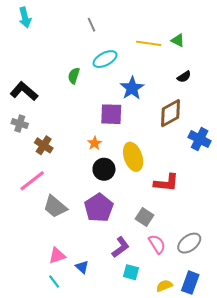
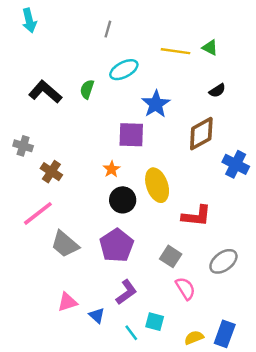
gray line: (91, 25) -> (108, 29), turned 40
black L-shape: (24, 91) -> (45, 92), moved
gray ellipse: (189, 243) -> (223, 261), moved
purple L-shape: (121, 247) -> (126, 292), moved
cyan line: (54, 282) -> (131, 333), moved

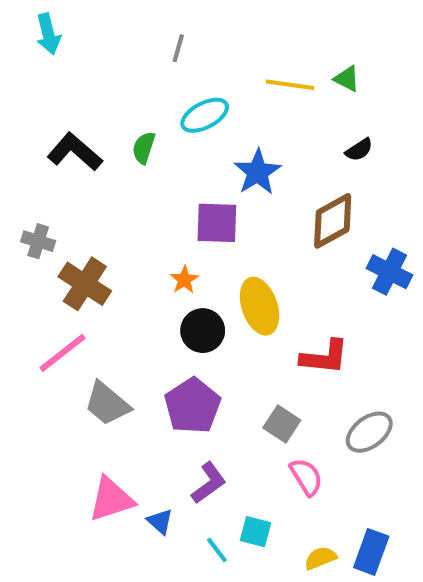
brown cross: (51, 172) -> (85, 284), size x1.4
pink triangle: (67, 302) -> (111, 499), size x1.4

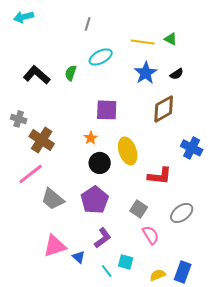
cyan arrow: (48, 34) -> (24, 17), turned 90
blue star: (257, 172) -> (146, 73), moved
blue cross: (390, 272) -> (192, 148), moved

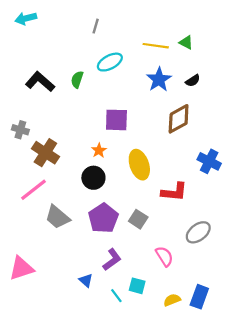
black circle: (100, 163) -> (93, 178), moved
gray square: (139, 209) -> (138, 219), moved
pink triangle: (55, 246) -> (21, 268), moved

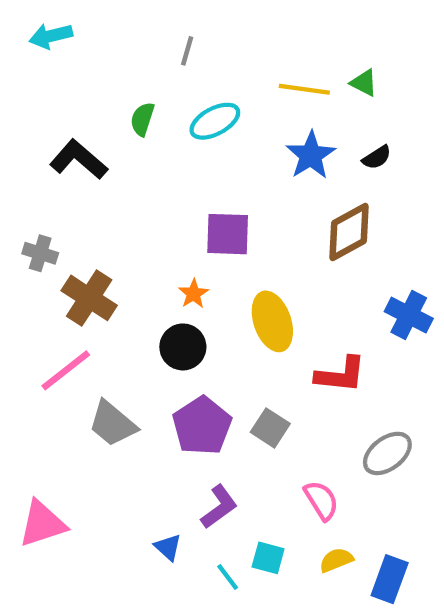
green semicircle: (77, 80) -> (142, 119), moved
yellow semicircle: (172, 300) -> (336, 560), moved

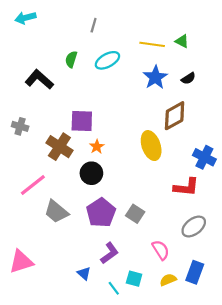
purple square: (228, 234) -> (82, 121), moved
brown cross: (89, 298) -> (59, 147), moved
yellow ellipse: (272, 321) -> (151, 146), moved
red L-shape: (341, 375) -> (186, 187), moved
blue rectangle: (390, 579) -> (195, 272), moved

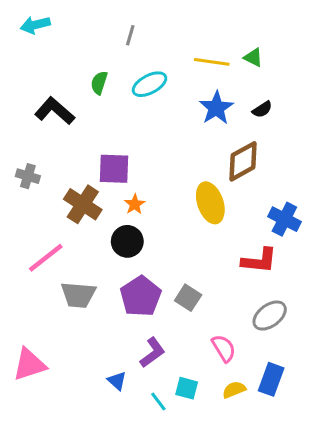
gray trapezoid: (56, 212) -> (78, 295), turned -35

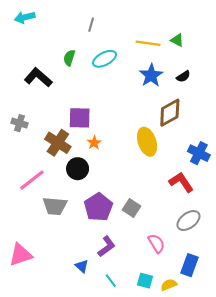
black circle: (127, 241) -> (78, 169), moved
red L-shape: (259, 261) -> (181, 182), turned -130
cyan square: (187, 388) -> (145, 281), moved
yellow semicircle: (234, 390) -> (169, 285), moved

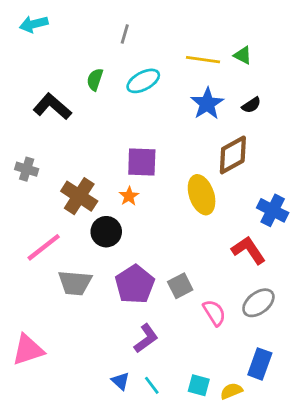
purple square: (80, 118) -> (142, 162), moved
gray square: (131, 208) -> (180, 286), turned 30
pink semicircle: (156, 243) -> (214, 313), moved
blue triangle: (82, 266) -> (120, 381), moved

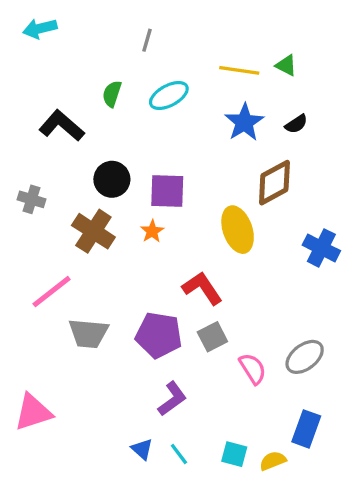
black circle: (106, 232) -> (112, 179), moved
red L-shape: (248, 250) -> (202, 288), moved
purple pentagon: (135, 284) -> (159, 335), turned -30

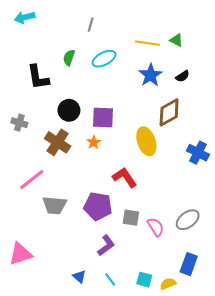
black L-shape: (62, 126) -> (38, 77), turned -140
gray square: (212, 337) -> (131, 218), moved, turned 36
blue triangle: (142, 449) -> (79, 276), moved

